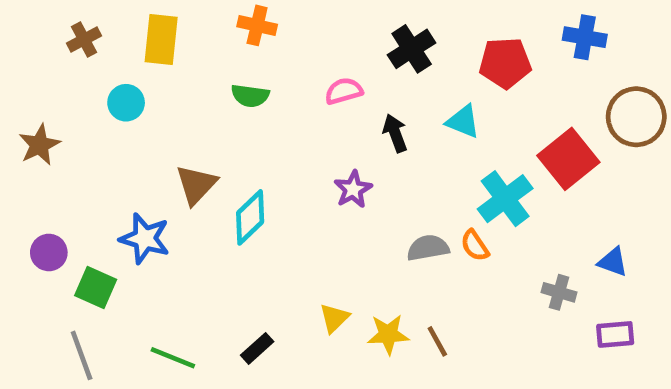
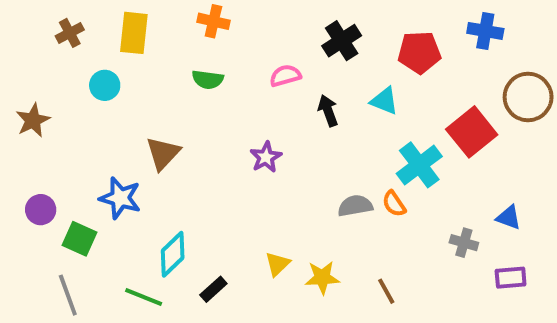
purple star: (353, 189) -> (266, 157), moved
cyan diamond: (250, 217) -> (173, 254), moved
brown line: (437, 341) -> (386, 291), moved

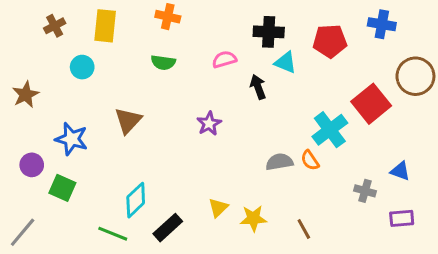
black cross: (342, 41) -> (269, 32), turned 36
cyan triangle: (384, 101) -> (286, 62), moved
blue star: (120, 198) -> (71, 139), moved
black rectangle: (213, 289) -> (168, 228), size x1.4
gray line: (68, 295) -> (23, 232), moved, turned 60

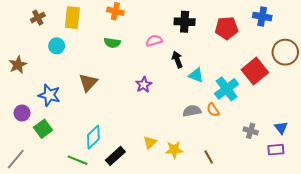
cyan triangle: (286, 62) -> (196, 75), moved
blue triangle: (400, 171) -> (281, 128), moved, turned 32
green square: (62, 188) -> (43, 129), turned 30

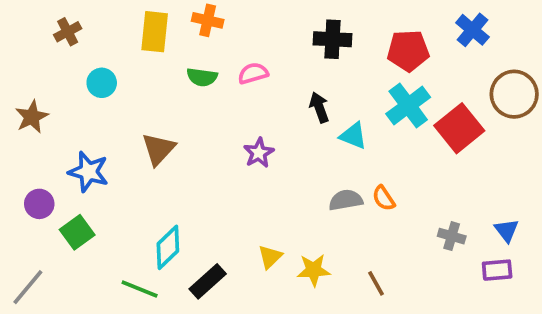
blue cross: (262, 16) -> (472, 30), turned 30
yellow rectangle: (72, 18) -> (155, 32), moved
pink semicircle: (154, 41) -> (253, 73), moved
cyan cross: (227, 89) -> (408, 106), moved

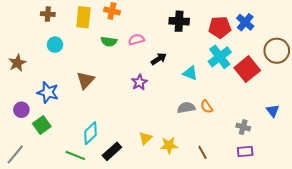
blue cross: (472, 30) -> (245, 22), moved
brown cross: (68, 32) -> (48, 14), moved, turned 32
black arrow: (319, 107) -> (159, 59), moved, turned 77
blue triangle: (507, 230) -> (273, 111), moved
purple rectangle: (497, 270) -> (245, 151), moved

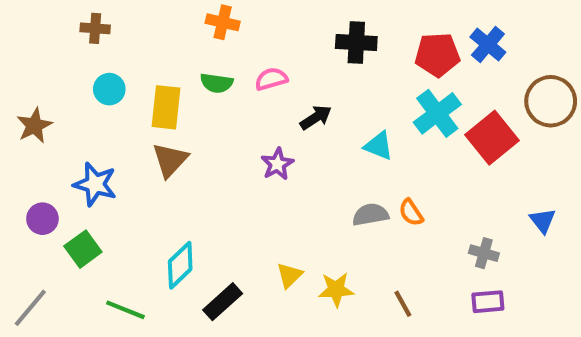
yellow rectangle: (83, 17) -> (166, 107), moved
green line: (75, 155) -> (125, 310), moved

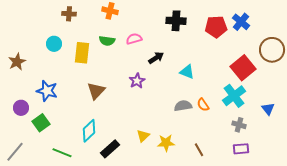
brown cross: (95, 28) -> (69, 14), moved
cyan cross: (437, 113) -> (234, 96), moved
brown triangle: (170, 160) -> (96, 91), moved

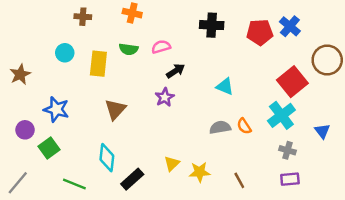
black arrow: (156, 58) -> (176, 71), moved
cyan diamond: (89, 131) -> (107, 158), turned -40

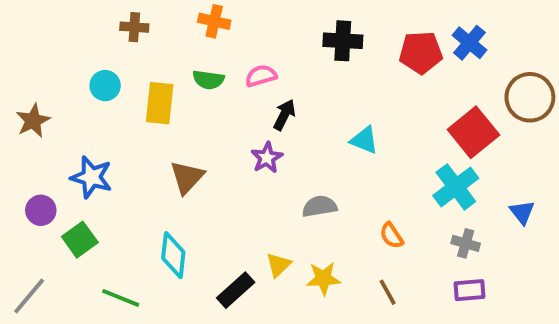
black arrow: (176, 71) -> (284, 115), turned -30
orange semicircle: (244, 126) -> (392, 236), moved
gray semicircle: (220, 127) -> (319, 206), moved
black rectangle: (132, 179) -> (236, 290), moved

